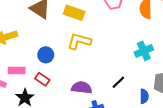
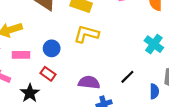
cyan cross: (144, 51) -> (154, 44), turned -30
pink rectangle: (17, 71) -> (21, 55), moved

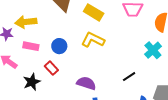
cyan cross: (154, 44) -> (153, 50), moved
black line: (127, 77) -> (129, 77), moved

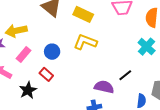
pink rectangle: (31, 46) -> (24, 54), turned -56
purple semicircle: (86, 83) -> (104, 87), moved

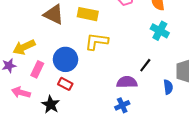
blue circle: (52, 52) -> (65, 59), size x1.5

